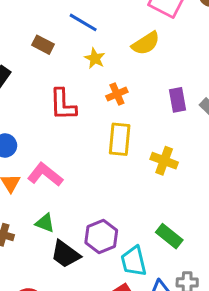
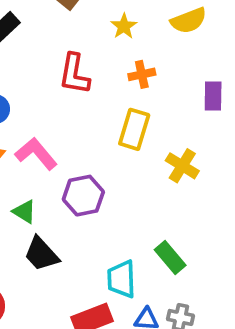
purple hexagon: (101, 237) -> (83, 196), moved

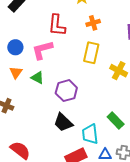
pink L-shape: (36, 154) -> (42, 50), moved, turned -60
green triangle: (24, 212) -> (37, 78), moved
black trapezoid: (41, 254) -> (63, 122), moved

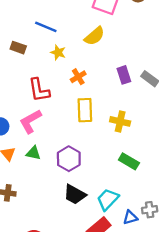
green rectangle: (116, 121) -> (129, 161), moved
cyan trapezoid: (90, 134) -> (108, 199), turned 65

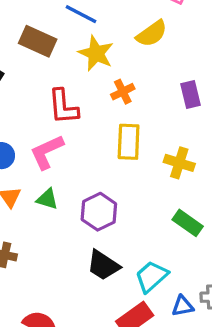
brown rectangle: (18, 48) -> (38, 41), size x1.5
yellow star: (58, 52) -> (96, 53), size x1.5

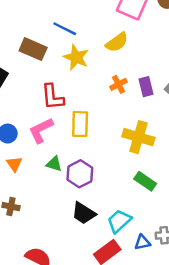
orange cross: (123, 92) -> (118, 84), moved
yellow rectangle: (129, 142) -> (80, 124), moved
yellow cross: (179, 163) -> (138, 137), size x1.4
green triangle: (47, 199) -> (54, 164), moved

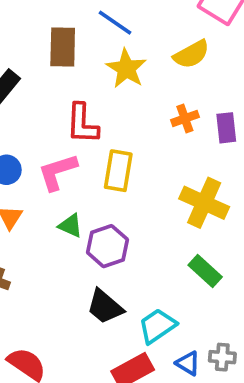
brown rectangle: (33, 49) -> (63, 47), turned 60
blue triangle: (142, 242) -> (188, 363), turned 35

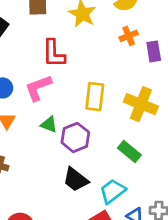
orange cross: (185, 118) -> (129, 36), moved
yellow rectangle: (118, 171) -> (95, 97), moved
green rectangle: (205, 271) -> (129, 152), moved

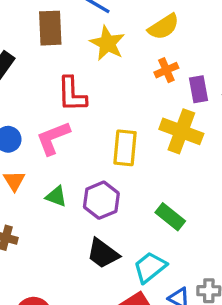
yellow cross: (141, 104) -> (181, 131), moved
green triangle: (49, 124) -> (56, 196), moved

